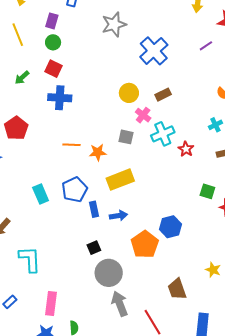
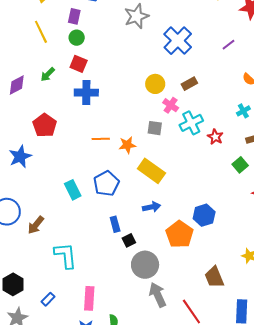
purple line: (206, 46) -> (229, 45), moved
yellow rectangle: (120, 180) -> (151, 171), turned 60
green square: (207, 191) -> (240, 165), moved, turned 35
blue rectangle: (94, 209) -> (115, 224), moved

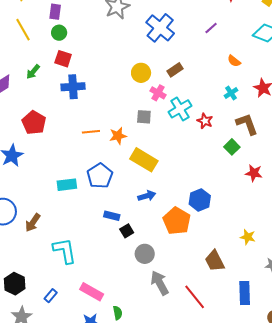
cyan rectangle: (73, 190) -> (67, 185), turned -66
blue rectangle: (115, 224) -> (112, 216), turned -56
gray circle: (145, 265) -> (145, 254), size x0.7
pink rectangle: (89, 298) -> (92, 292), turned -60

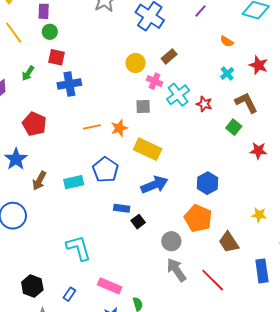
blue arrow: (147, 196) -> (154, 185), size x1.5
orange pentagon: (177, 221) -> (198, 218), moved
brown arrow: (33, 223) -> (39, 181), moved
gray circle: (145, 254) -> (171, 241), moved

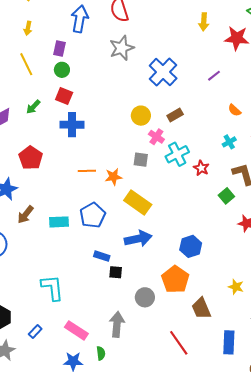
black square: (138, 222) -> (116, 272), turned 32
gray arrow: (176, 270) -> (117, 324), moved, turned 30

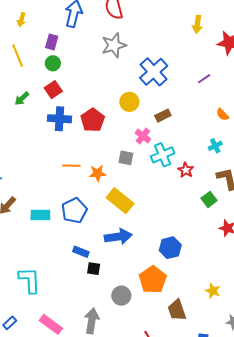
red square: (64, 96) -> (53, 90), turned 30
yellow circle: (141, 116) -> (129, 102), moved
red pentagon: (31, 158) -> (93, 120), moved

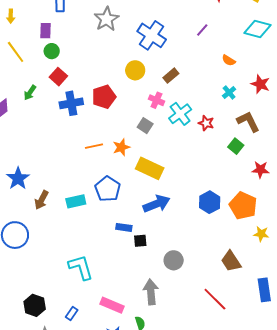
red pentagon: (93, 120) -> (104, 97), turned 30
gray square: (126, 158) -> (145, 126), turned 35
orange pentagon: (153, 280) -> (243, 206), moved

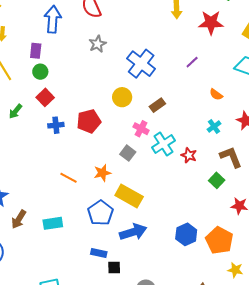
gray star: (107, 19) -> (98, 44), size x0.7
blue cross: (71, 103) -> (56, 125), size x0.7
orange line: (94, 146) -> (68, 178), moved, turned 36
blue pentagon: (108, 189) -> (101, 213), moved

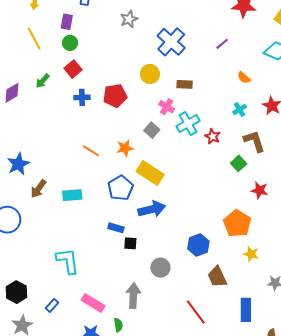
brown rectangle: (157, 105) -> (185, 84), turned 35
blue hexagon: (186, 234) -> (198, 245), moved

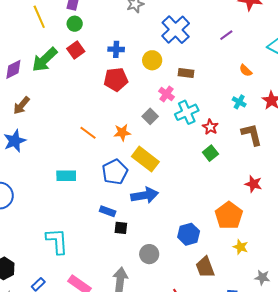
green arrow: (43, 81) -> (45, 60), size x1.8
blue cross: (82, 97) -> (116, 49), moved
cyan cross: (240, 109) -> (239, 102), turned -32
green square: (239, 163) -> (210, 153), moved
brown arrow: (38, 189) -> (22, 105), moved

